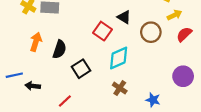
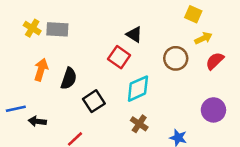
black triangle: (124, 17) -> (134, 34), moved

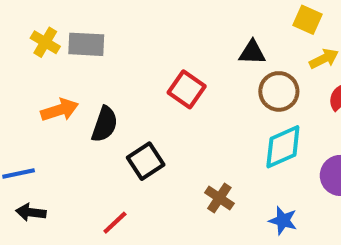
black triangle: (134, 34) -> (252, 53), moved, turned -30
orange arrow: (41, 70) -> (60, 110), turned 55
cyan diamond: (138, 89) -> (283, 147), moved
black arrow: (37, 121) -> (31, 212), moved

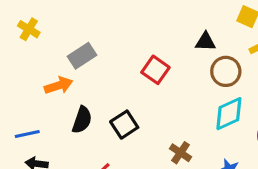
yellow cross: (45, 42) -> (29, 29), moved
gray rectangle: (86, 44) -> (82, 56), moved, turned -36
black semicircle: (105, 124) -> (82, 120), moved

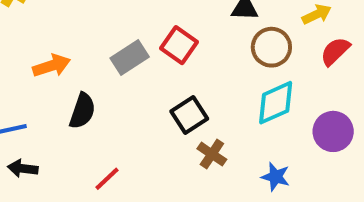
gray rectangle: (82, 56) -> (130, 57), moved
black square: (124, 125) -> (189, 115), moved

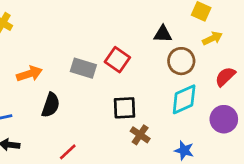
red semicircle: (335, 51) -> (225, 77), moved
gray rectangle: (130, 57) -> (83, 68), turned 50
black square: (189, 115) -> (124, 108), turned 30

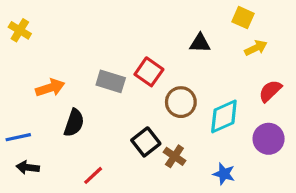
brown circle: (181, 61) -> (181, 102), moved
black square: (124, 108) -> (146, 142), moved, turned -35

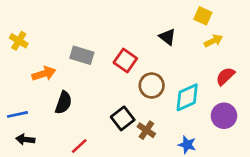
yellow cross: (20, 30) -> (19, 41), moved
black triangle: (200, 43) -> (167, 37), turned 36
gray rectangle: (111, 81) -> (82, 55), moved

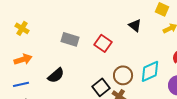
orange arrow: (44, 74) -> (23, 59), moved
brown circle: (152, 85) -> (123, 75), moved
black semicircle: (63, 103) -> (56, 75), turned 30

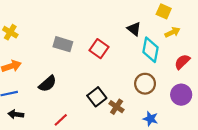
cyan diamond: (150, 71) -> (150, 50), moved, turned -55
brown circle: (123, 75) -> (145, 84), moved

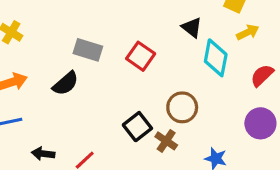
black semicircle: (48, 84) -> (66, 83), moved
brown circle: (145, 84) -> (182, 107), moved
black arrow: (16, 114) -> (43, 154), moved

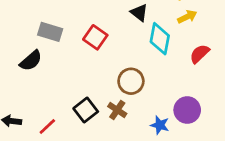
purple circle: (260, 123) -> (187, 110), moved
black square: (137, 127) -> (86, 110), moved

